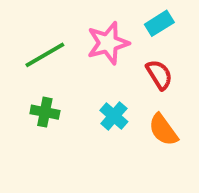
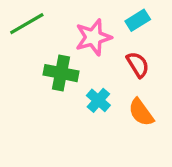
green line: (45, 55) -> (27, 24), moved
green cross: (45, 112) -> (61, 73), moved, size x1.4

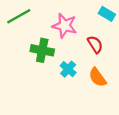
cyan rectangle: (138, 20) -> (107, 14), moved, turned 63
pink star: (93, 37) -> (65, 26), turned 30

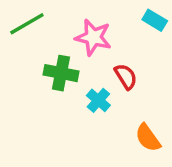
red semicircle: (95, 44) -> (126, 76), moved
orange semicircle: (97, 77) -> (148, 138), moved

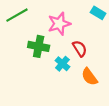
pink star: (93, 37) -> (59, 24), turned -30
orange semicircle: (148, 138) -> (89, 77), moved

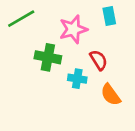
cyan rectangle: (98, 13) -> (109, 16), moved, turned 48
cyan cross: (62, 64) -> (77, 79), turned -32

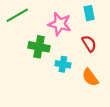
pink star: (73, 29) -> (60, 24), turned 30
red semicircle: (99, 60) -> (89, 44), moved

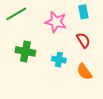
green cross: (39, 47) -> (25, 51), moved

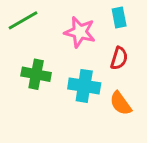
red semicircle: (83, 40) -> (119, 58), turned 49
cyan cross: (59, 60) -> (84, 86), size x1.5

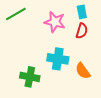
red semicircle: (119, 58) -> (82, 31), moved
green cross: (36, 74) -> (30, 77), moved

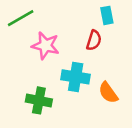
pink star: (55, 22) -> (45, 46), moved
red semicircle: (82, 31) -> (94, 40), moved

